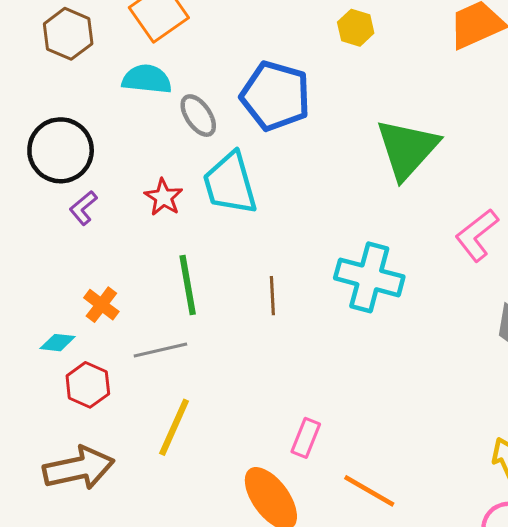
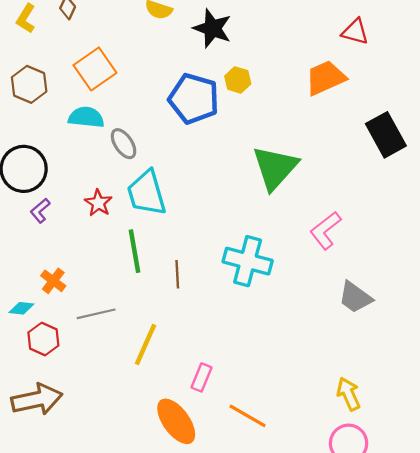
blue pentagon: (275, 96) -> (194, 99), moved
green line: (188, 285) -> (135, 251), moved
yellow line: (174, 427) -> (145, 345), moved

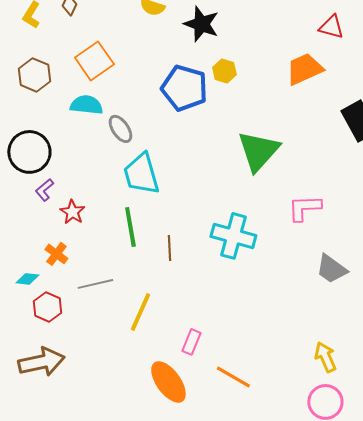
red star: (98, 203) -> (72, 212), moved
pink L-shape: (326, 230) -> (304, 208), turned 36

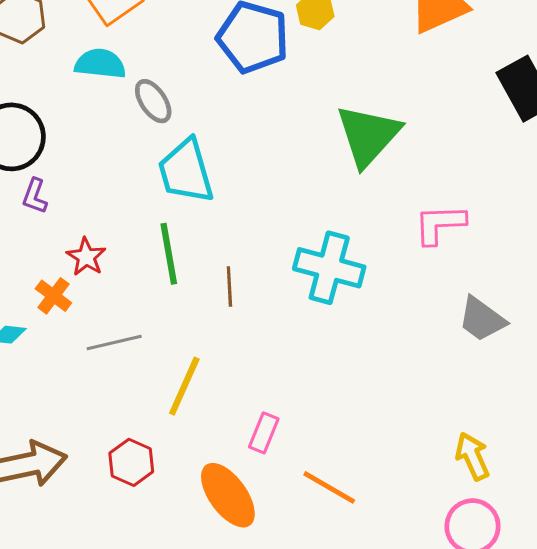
purple L-shape: (44, 190) -> (35, 196), turned -30
red star: (72, 212) -> (86, 257), moved
red hexagon: (47, 307) -> (131, 462), moved

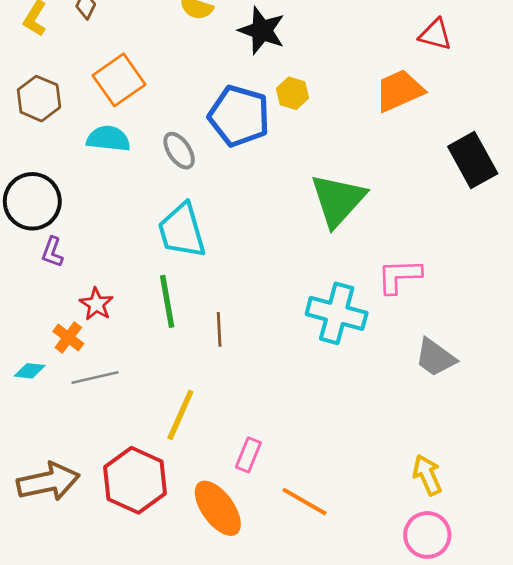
gray ellipse: (153, 101) -> (179, 151), moved
cyan cross: (329, 268) -> (337, 313), moved
gray line: (114, 343) -> (95, 377), moved
red hexagon: (131, 462) -> (135, 480), size x1.6

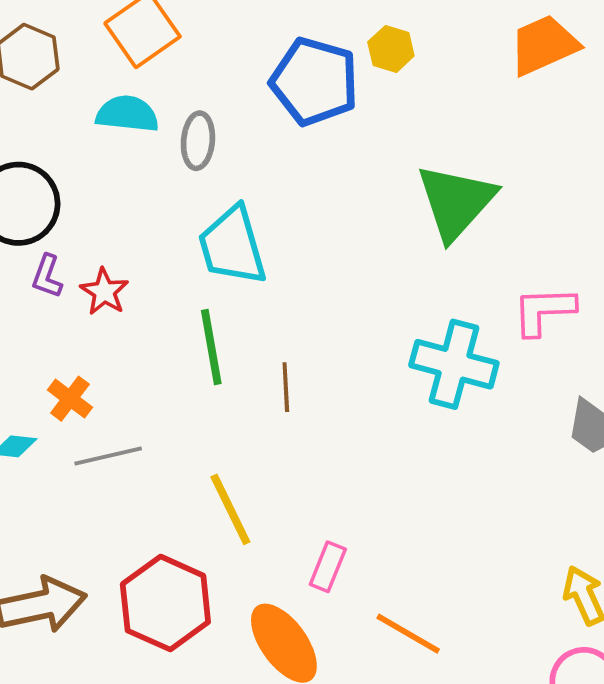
gray ellipse: (179, 151) -> (198, 141), moved, turned 39
red star: (96, 304) -> (104, 292), moved
yellow line: (180, 415) -> (230, 509), turned -50

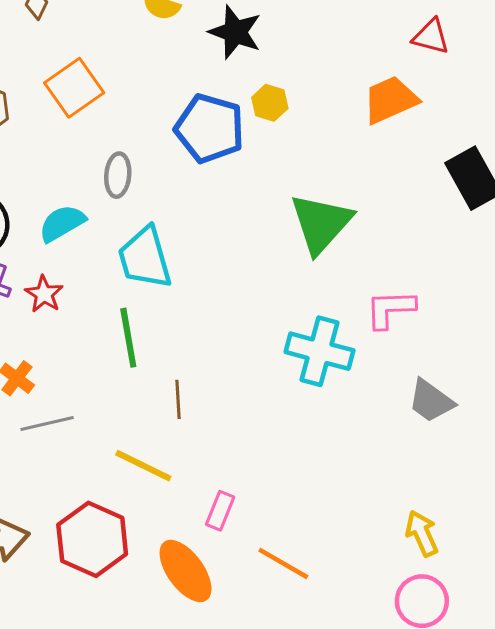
cyan semicircle: (127, 114) -> (62, 223), moved, turned -36
brown line: (286, 387) -> (178, 399), moved
yellow line: (230, 509) -> (143, 466), turned -38

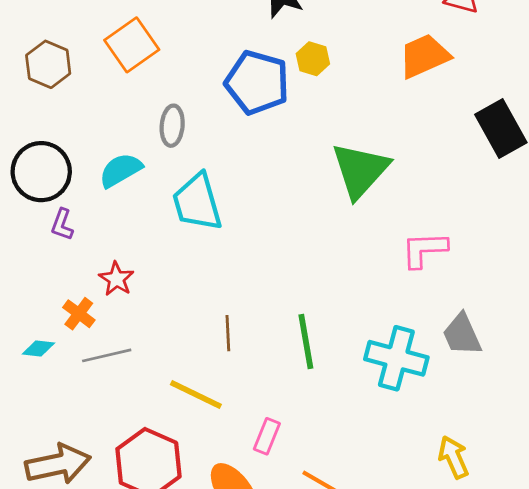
red star: (44, 294) -> (116, 279), moved
green line: (128, 338) -> (306, 342), moved
cyan cross: (319, 351) -> (396, 358), moved
gray trapezoid: (431, 401) -> (462, 335), turned 30

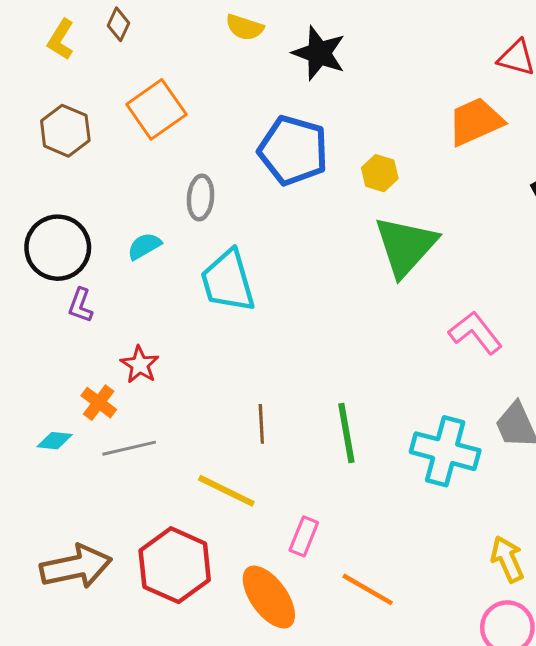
yellow hexagon: (313, 59) -> (380, 173), moved
cyan semicircle: (121, 170) -> (144, 246), size x0.7
pink L-shape: (424, 250) -> (475, 333), turned 54

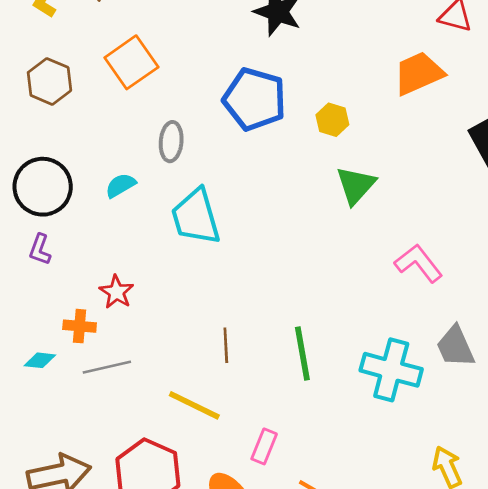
green triangle: (406, 246) -> (356, 185), size x0.7
purple L-shape: (80, 305) -> (40, 250), moved
orange cross: (99, 403) -> (80, 326), turned -32

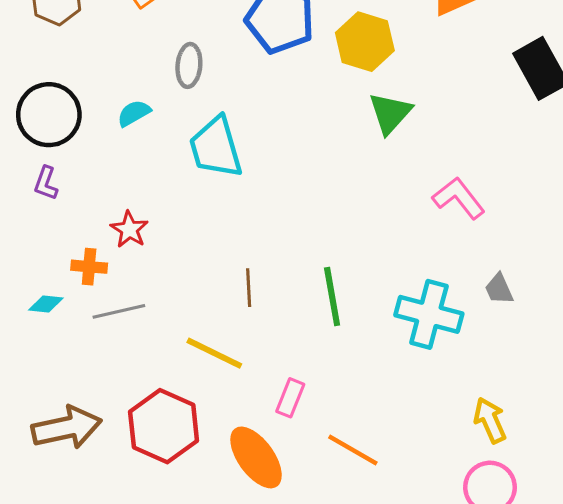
yellow hexagon: (332, 120) -> (365, 42), size x1.6
gray trapezoid: (455, 347) -> (499, 289), size x0.7

